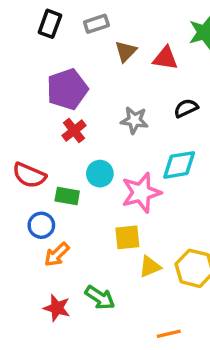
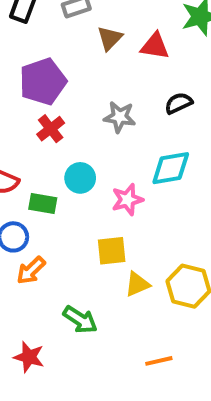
pink star: (141, 193) -> (127, 200), size x0.7
red star: (57, 308) -> (29, 357), moved

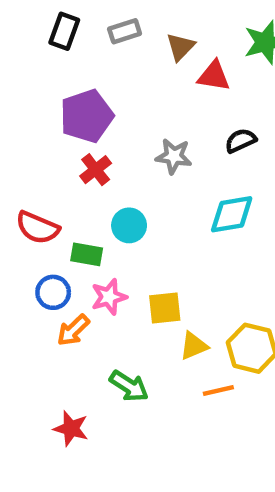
brown triangle: (110, 38) -> (180, 47), moved
pink star: (127, 200) -> (109, 297), moved
orange line: (159, 361) -> (218, 391), moved

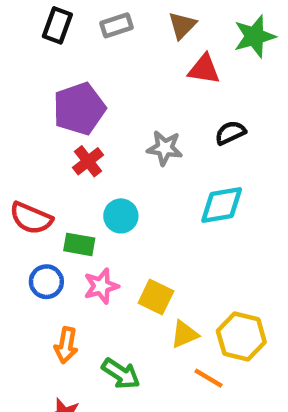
brown triangle: (180, 47) -> (182, 25), moved
yellow square: (165, 308) -> (156, 297), turned 32
orange arrow: (73, 330) -> (66, 345), moved, turned -36
orange line: (218, 391) -> (208, 378), turned 44

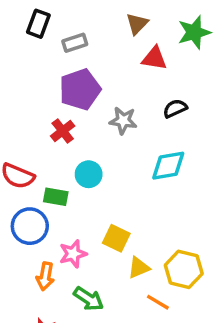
gray rectangle: (116, 25) -> (75, 43), moved
purple pentagon: (79, 109) -> (80, 89), moved
blue circle: (46, 282) -> (30, 226), size x1.4
pink star: (101, 286) -> (73, 254), moved

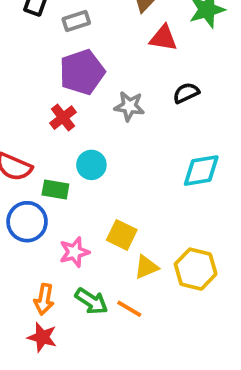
cyan diamond: (168, 166) -> (201, 171), moved
orange arrow: (45, 276) -> (44, 299), moved
orange line: (158, 302) -> (129, 309), moved

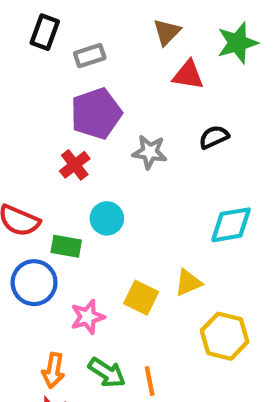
yellow triangle: (146, 267) -> (188, 283), moved
orange line: (129, 309) -> (150, 381), turned 48

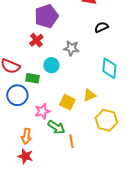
gray star: (150, 152) -> (71, 48), moved
cyan diamond: (231, 225) -> (109, 68), turned -75
green arrow: (107, 373) -> (56, 127), moved

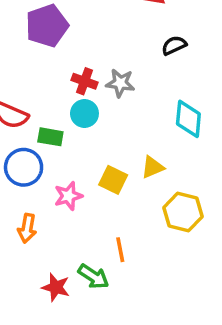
purple pentagon: (46, 16) -> (47, 26), moved
red cross: (36, 40) -> (84, 81), moved, turned -32
green arrow: (56, 127) -> (93, 277), moved
orange arrow: (26, 136) -> (27, 228), moved
red star: (25, 156) -> (56, 287), moved

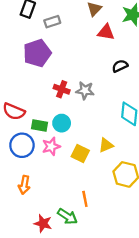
cyan circle: (84, 113) -> (62, 123), moved
pink star: (68, 196) -> (51, 146), moved

